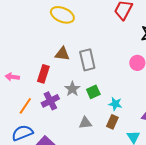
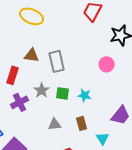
green square: (93, 92) -> (63, 93), turned 32
cyan star: (115, 104) -> (85, 95), moved
brown rectangle: (112, 122) -> (82, 123), turned -40

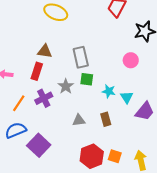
brown triangle: (32, 55) -> (45, 51), moved
green square: (63, 93) -> (87, 79), moved
cyan triangle: (103, 138) -> (127, 97), moved

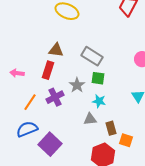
gray rectangle: (81, 57) -> (92, 56), turned -45
cyan star: (109, 91) -> (99, 101), moved
brown rectangle: (106, 119) -> (111, 128), moved
orange square: (115, 156) -> (126, 140), moved

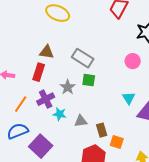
cyan star: (99, 101) -> (60, 114), moved

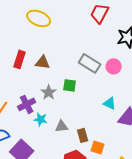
brown triangle: (47, 52) -> (43, 62), moved
gray rectangle: (83, 58) -> (90, 63), moved
red rectangle: (39, 72) -> (20, 59), moved
cyan triangle: (129, 98) -> (110, 103), turned -32

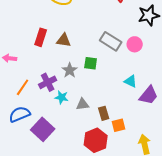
orange square: (98, 147) -> (119, 125), turned -32

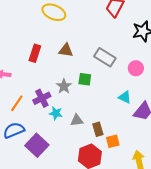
brown triangle: (64, 40) -> (66, 50), moved
pink circle: (135, 44) -> (136, 68), moved

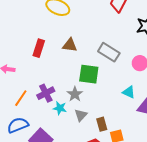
green square: (85, 79) -> (89, 74), size x1.5
gray star: (64, 86) -> (75, 94), moved
gray triangle: (77, 120) -> (81, 115), turned -40

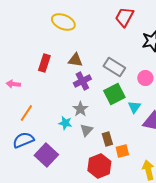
green square: (89, 74) -> (114, 94), moved, turned -35
cyan triangle: (129, 92) -> (134, 107), turned 40
purple cross: (46, 93) -> (82, 81), moved

